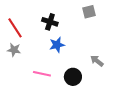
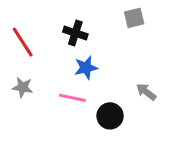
gray star: (14, 50) -> (23, 87), moved
pink line: (42, 74) -> (72, 98), moved

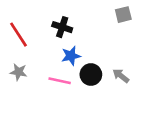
gray square: (134, 18) -> (123, 15), moved
black circle: (110, 116) -> (91, 75), moved

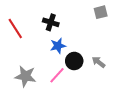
gray star: (19, 72) -> (25, 76), moved, size x1.5
pink line: (60, 81) -> (57, 75), moved, turned -60

